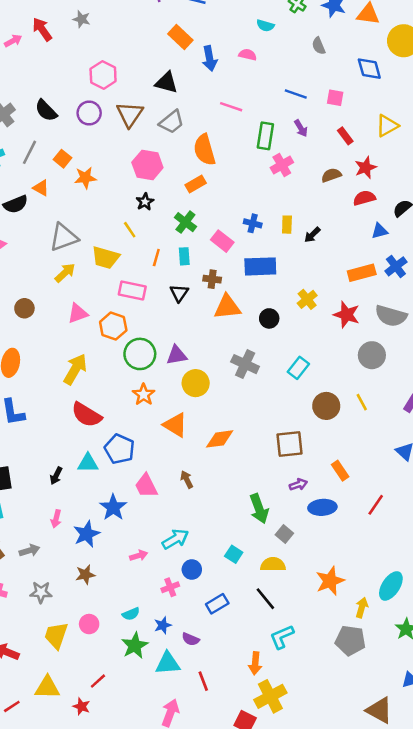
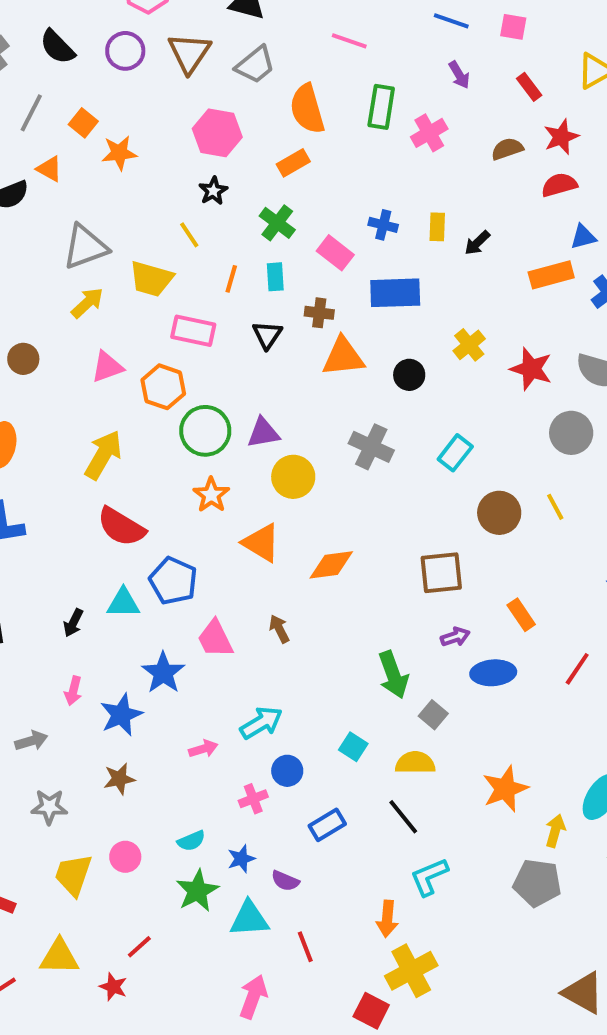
green rectangle: (265, 136) -> (381, 107), moved
orange rectangle: (362, 273) -> (551, 275), moved

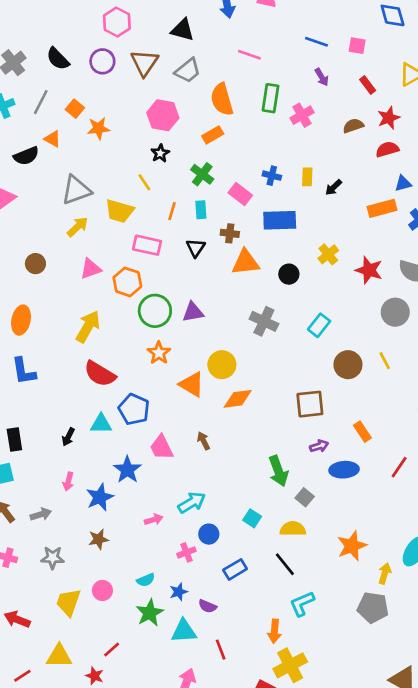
yellow circle: (293, 477) -> (222, 365), moved

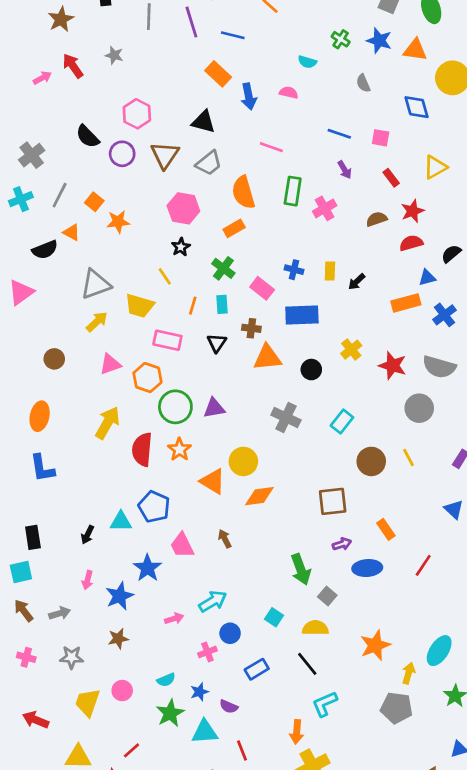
black semicircle: (58, 59) -> (88, 136), moved
red semicircle: (100, 374) -> (142, 449), moved, turned 64

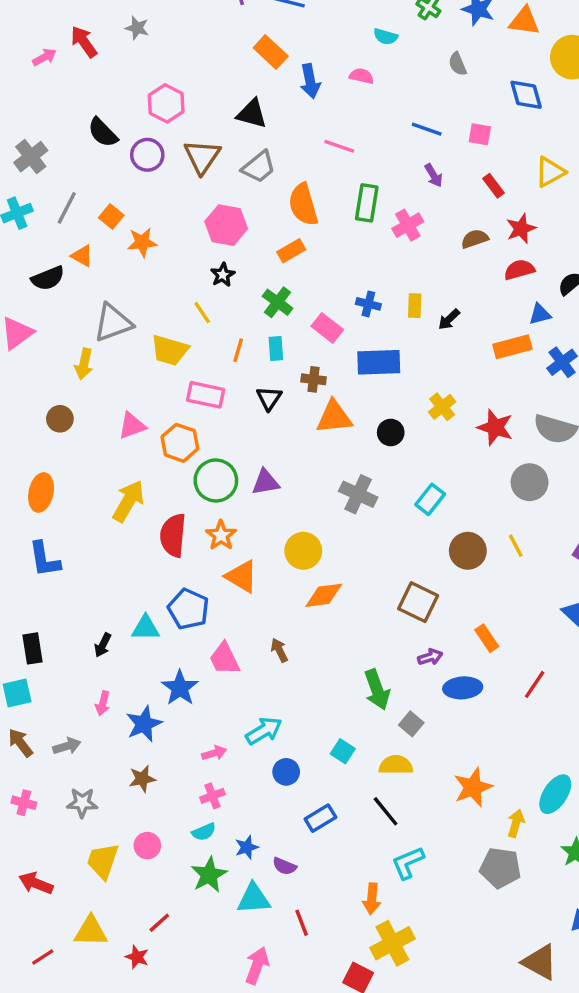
yellow arrow: (97, 322) -> (84, 364), moved, turned 145
orange triangle: (213, 481) -> (242, 576), moved
brown square: (333, 501) -> (418, 602), turned 32
pink cross: (207, 652) -> (212, 796), moved

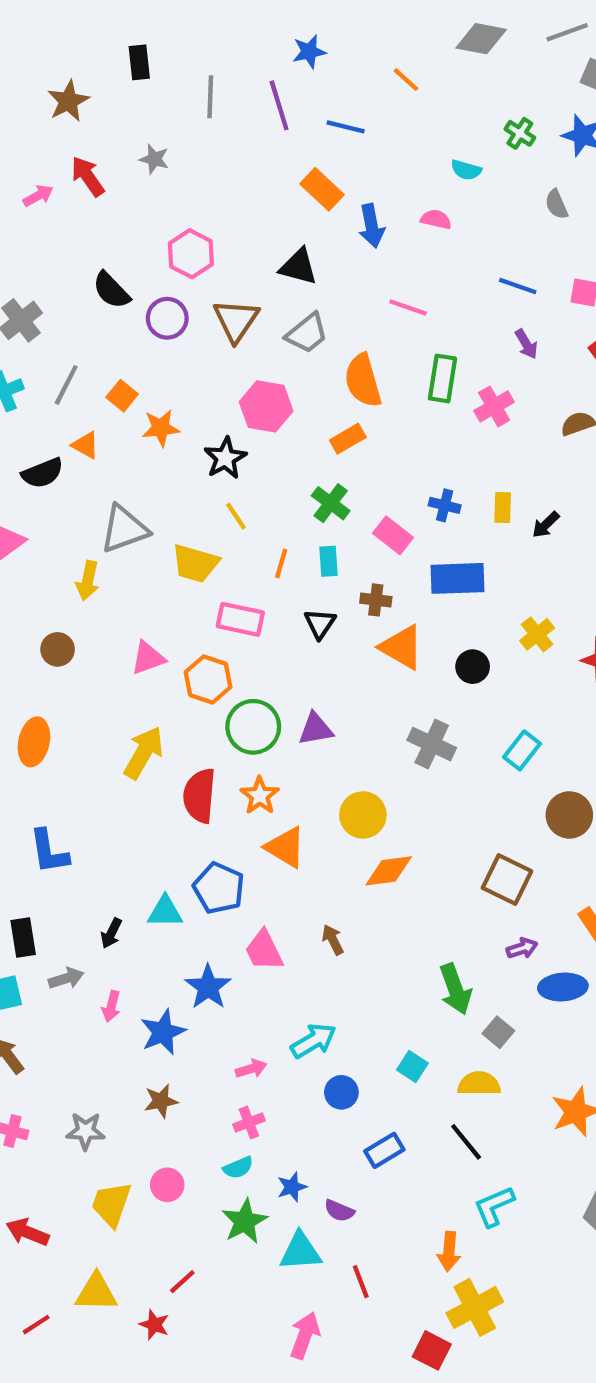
black star: (223, 275) -> (225, 458), moved, size x1.4
orange triangle: (334, 417) -> (402, 647), turned 36
blue L-shape: (44, 559) -> (49, 852), moved
gray arrow: (67, 746) -> (66, 978), moved

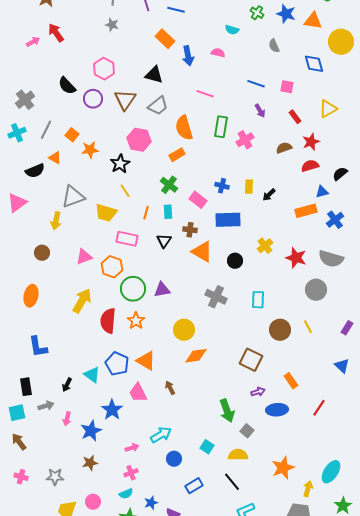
gray star: (154, 159) -> (112, 25), moved
cyan rectangle: (522, 750) -> (258, 300), turned -36
orange triangle: (285, 847) -> (146, 361), moved
cyan triangle: (165, 912) -> (92, 375), turned 36

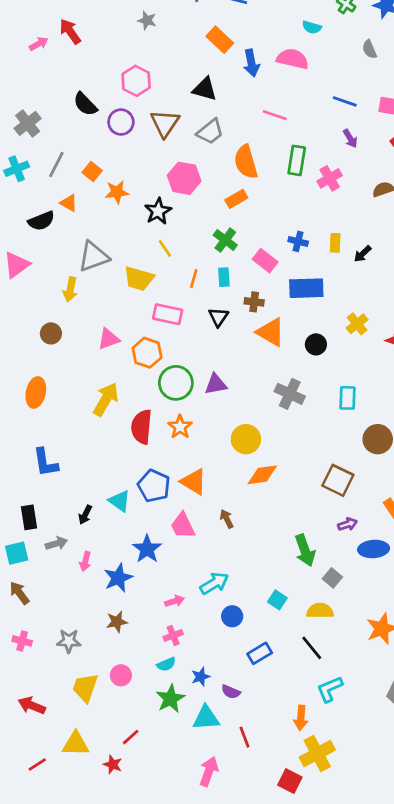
pink semicircle: (218, 53) -> (293, 59), size x1.6

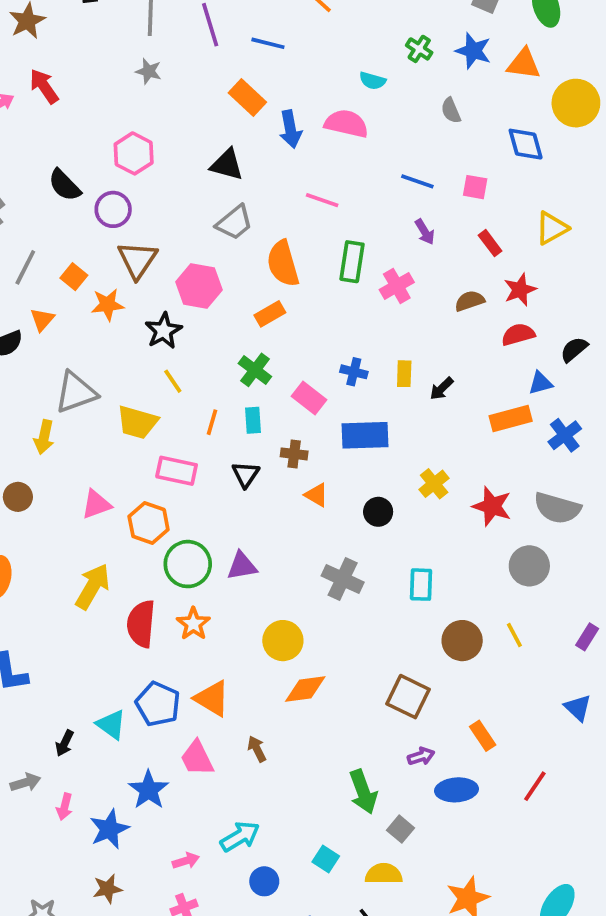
brown triangle: (165, 123) -> (137, 260), moved
orange triangle: (69, 203) -> (42, 320), turned 42
orange triangle: (271, 332) -> (317, 495), size x0.6

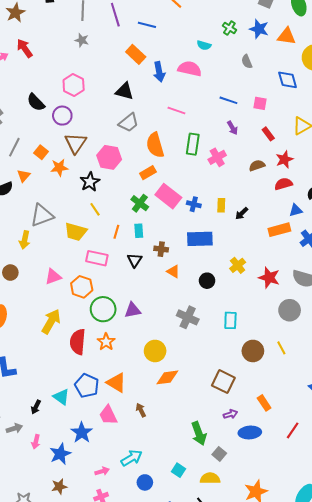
pink rectangle: (309, 398) -> (168, 196), moved, size x1.4

